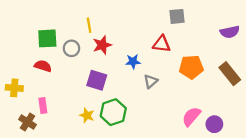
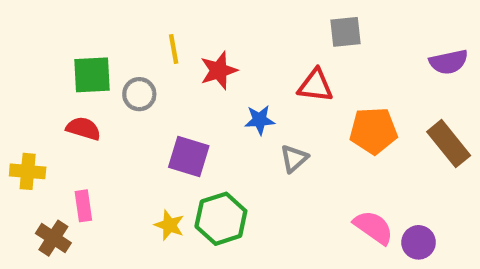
red star: (102, 45) -> (219, 71), moved
pink semicircle: (191, 117) -> (373, 227), turned 85

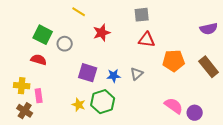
gray square: (345, 32) -> (142, 15), moved
yellow line: (174, 49) -> (79, 12), moved, turned -48
green square: (92, 75) -> (43, 35), turned 30
blue star: (260, 120) -> (114, 76), moved
yellow cross: (28, 171) -> (22, 86), moved

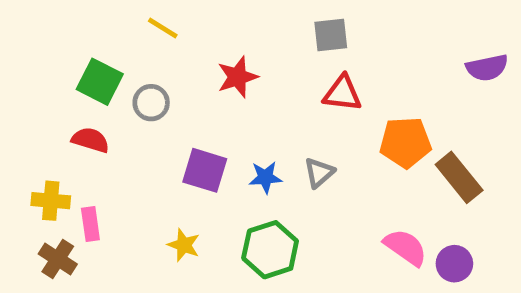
yellow line: (79, 12) -> (163, 28), moved
brown rectangle: (209, 67) -> (459, 177), moved
green hexagon: (103, 102) -> (270, 250), moved

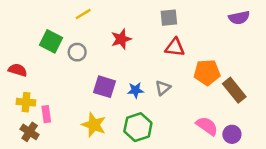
yellow line: (163, 28) -> (83, 14), turned -63
purple semicircle: (487, 68) -> (239, 18), moved
red semicircle: (90, 140) -> (18, 70), moved
yellow star: (184, 245) -> (94, 125), size x1.5

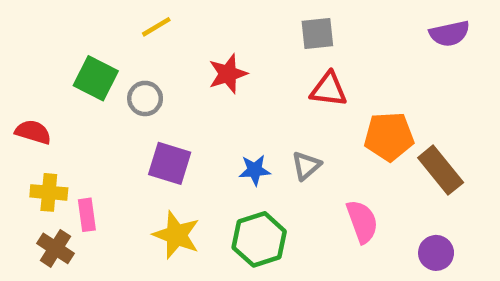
purple square: (105, 87) -> (170, 163), moved
pink semicircle: (207, 126) -> (362, 222), moved, turned 35

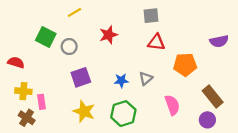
purple semicircle: (449, 34) -> (219, 41), moved
purple square: (170, 163) -> (81, 77), turned -36
brown rectangle: (441, 170) -> (213, 97), moved

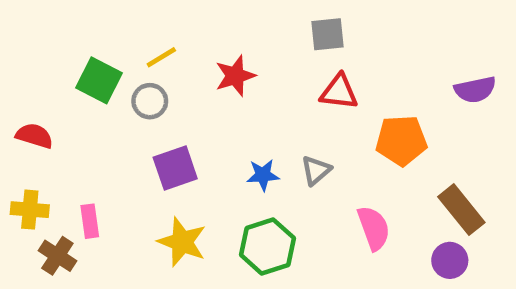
yellow line: (74, 12) -> (161, 57), moved
yellow cross: (23, 91) -> (30, 210), moved

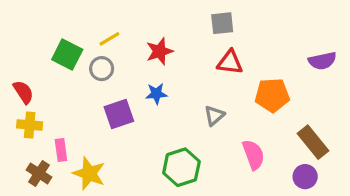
red semicircle: (34, 136) -> (23, 92), turned 40
blue star: (263, 175) -> (156, 94), moved
yellow cross: (30, 210) -> (30, 125), moved
yellow star: (182, 242) -> (89, 173), moved

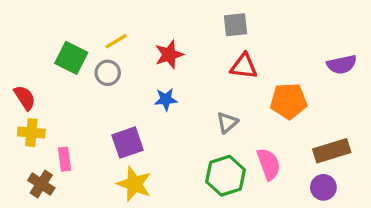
purple square: (119, 114) -> (128, 143), moved
brown rectangle: (313, 142) -> (332, 151), turned -68
green hexagon: (181, 167) -> (226, 176), moved
yellow star: (89, 173) -> (134, 184), moved

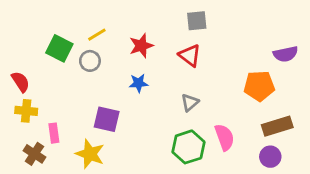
red triangle: (244, 66) -> (190, 55), moved, turned 30
orange pentagon: (289, 101) -> (259, 86), moved
purple square: (128, 143) -> (107, 119), turned 32
yellow star: (134, 184) -> (90, 154), moved

